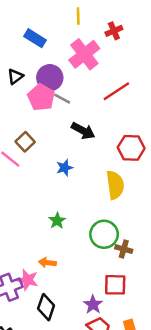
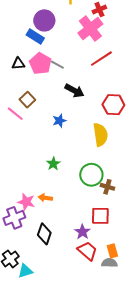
blue rectangle: (35, 38) -> (35, 37), moved
pink cross: (84, 54) -> (90, 28), moved
black triangle: (15, 76) -> (18, 64), moved, turned 32
purple circle: (50, 78) -> (44, 20), moved
pink star: (28, 280) -> (26, 202), moved

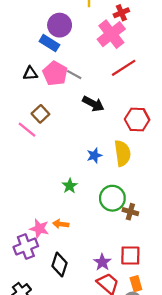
blue star: (59, 121) -> (94, 155), moved
red square: (100, 216) -> (130, 255), moved

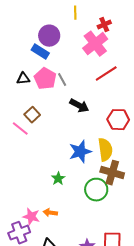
gray line: (74, 75) -> (62, 80), turned 32
blue star: (94, 155) -> (80, 152), size x1.6
brown cross: (130, 212) -> (112, 173), moved, size x1.6

